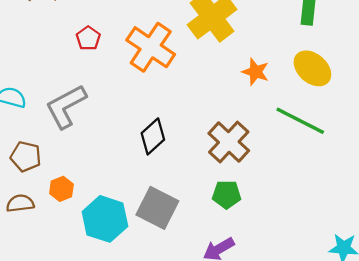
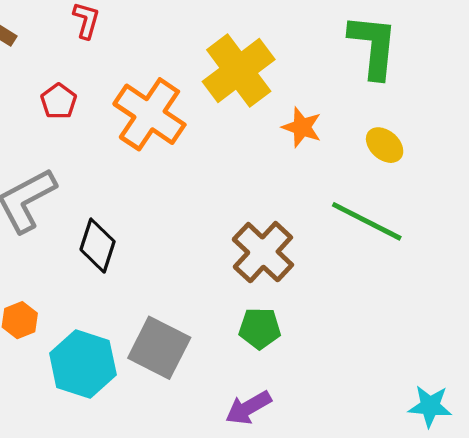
yellow ellipse: (312, 68) -> (385, 145), size x0.7
orange star: (256, 72) -> (302, 127), moved
black diamond: (153, 136) -> (98, 246), moved, turned -30

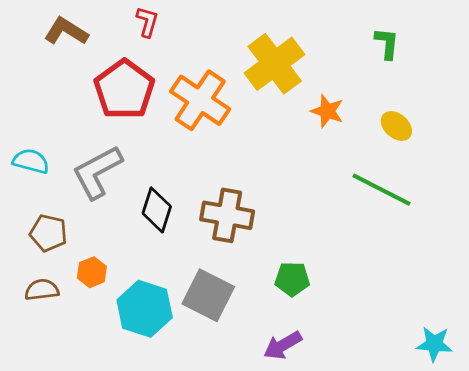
green L-shape: (373, 46) -> (387, 43), size x0.6
red pentagon: (59, 101) -> (124, 89), size x2.0
brown cross: (263, 252) -> (227, 215), moved, turned -33

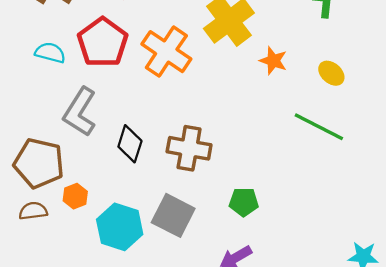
cyan semicircle: (31, 161) -> (50, 53), moved
gray L-shape: (97, 172) -> (80, 112), turned -30
brown pentagon: (49, 233) -> (39, 163), size x1.6

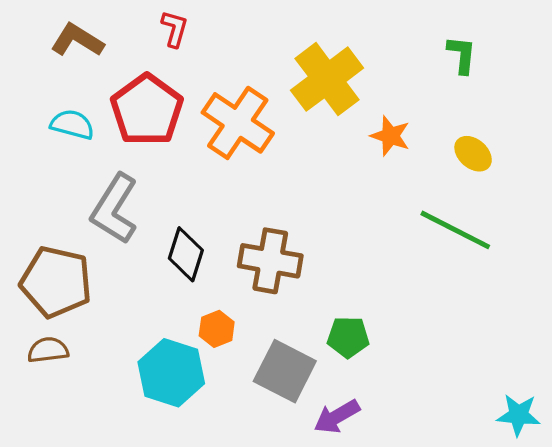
orange hexagon: (75, 196) -> (217, 329), moved
gray square: (173, 215) -> (285, 371), moved

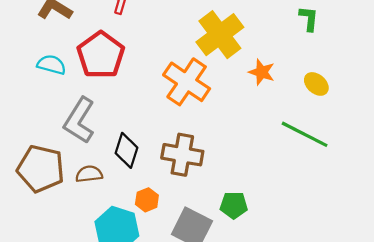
orange cross: (238, 123) -> (187, 82), moved
brown semicircle: (48, 350) -> (89, 174), moved

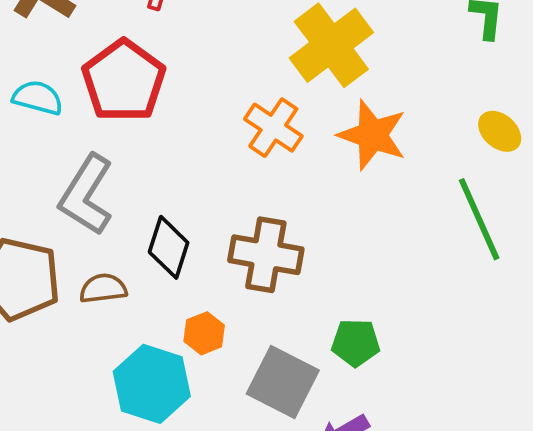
orange star: (262, 72) -> (372, 135), moved, size x1.5
orange cross: (187, 82) -> (273, 128), size x0.7
green line: (305, 134) -> (479, 219), turned 39

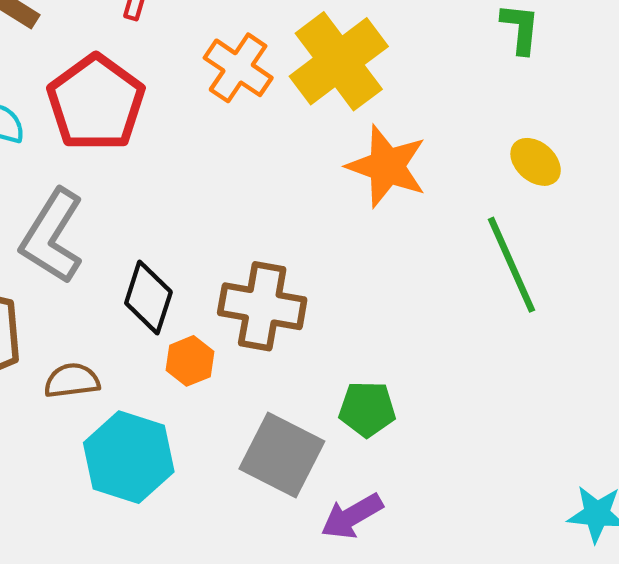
orange cross: (273, 128) -> (238, 68), moved
brown semicircle: (103, 288) -> (72, 381), moved
orange hexagon: (204, 333) -> (190, 361), moved

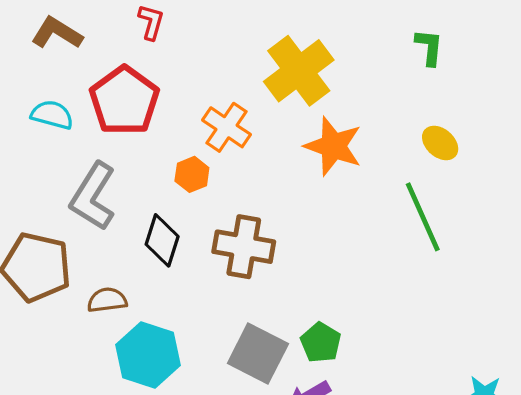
orange cross: (238, 68) -> (226, 127), moved
orange hexagon: (190, 361) -> (192, 174), moved
green pentagon: (367, 409) -> (321, 342), moved, turned 30

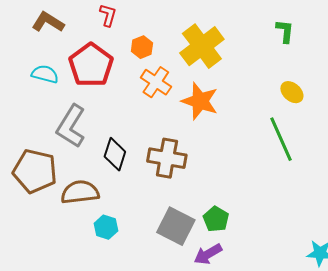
orange star: (333, 146) -> (200, 101), moved
orange hexagon: (192, 174) -> (142, 47), moved
brown semicircle: (107, 300) -> (80, 192), size x1.5
cyan hexagon: (148, 355) -> (106, 227), size x0.6

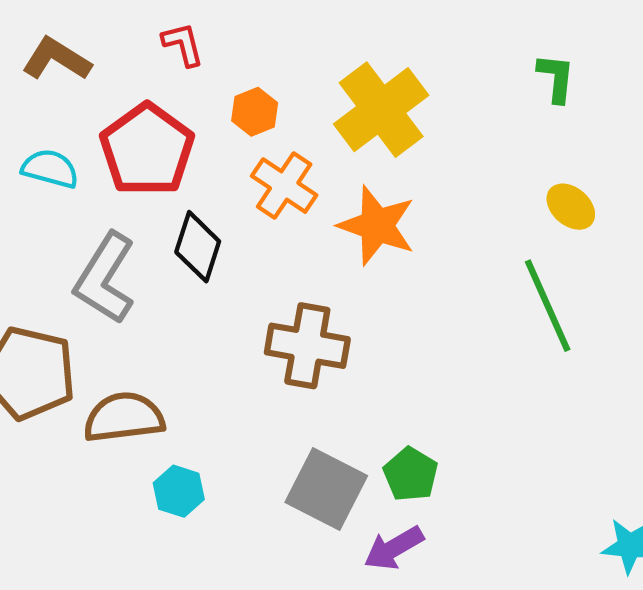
red L-shape: (108, 15) -> (183, 44), turned -30
black diamond: (115, 154) -> (198, 247), moved

